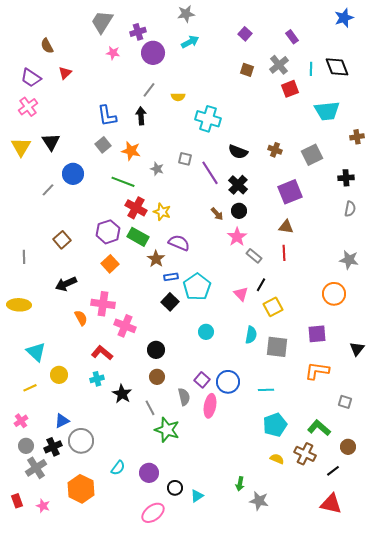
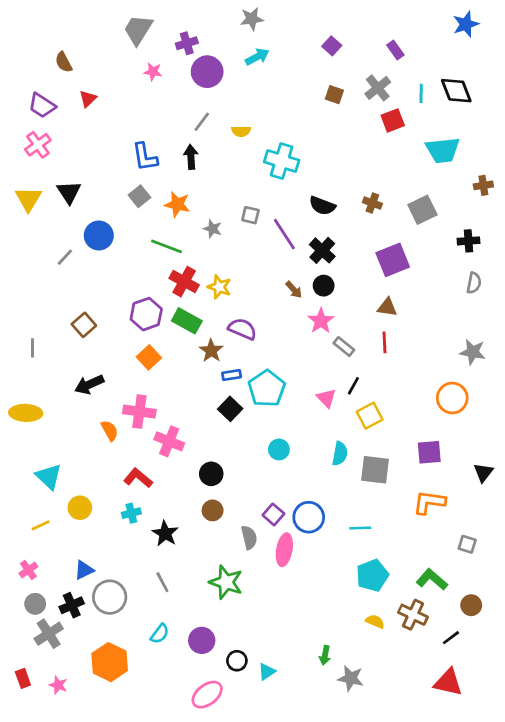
gray line: (150, 408) -> (162, 582), moved

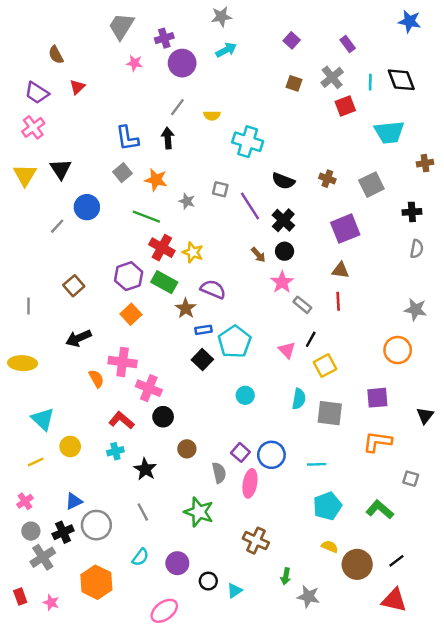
blue star: (466, 24) -> (410, 21), turned 30
black circle: (211, 474) -> (163, 417), moved
brown circle: (471, 605) -> (357, 564), moved, size x1.6
brown cross: (413, 615) -> (256, 541), moved
pink ellipse: (207, 695) -> (164, 611), moved

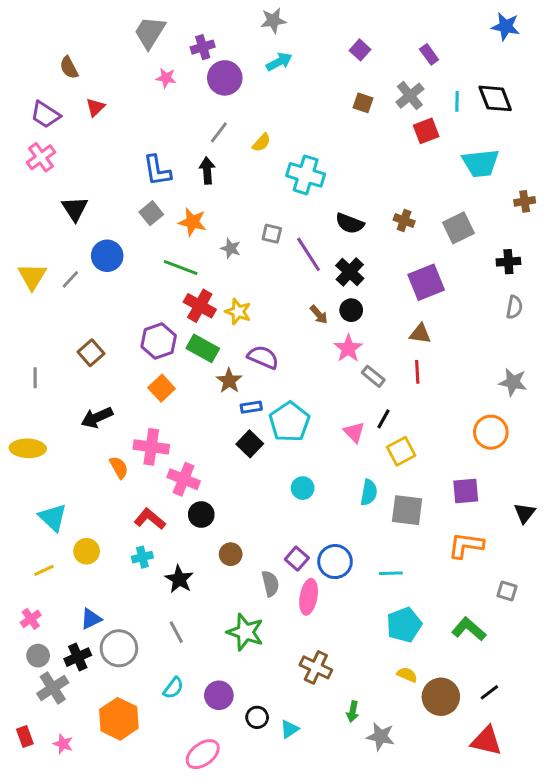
yellow semicircle: (212, 115) -> (262, 143), turned -49
yellow triangle: (25, 175) -> (32, 276), moved

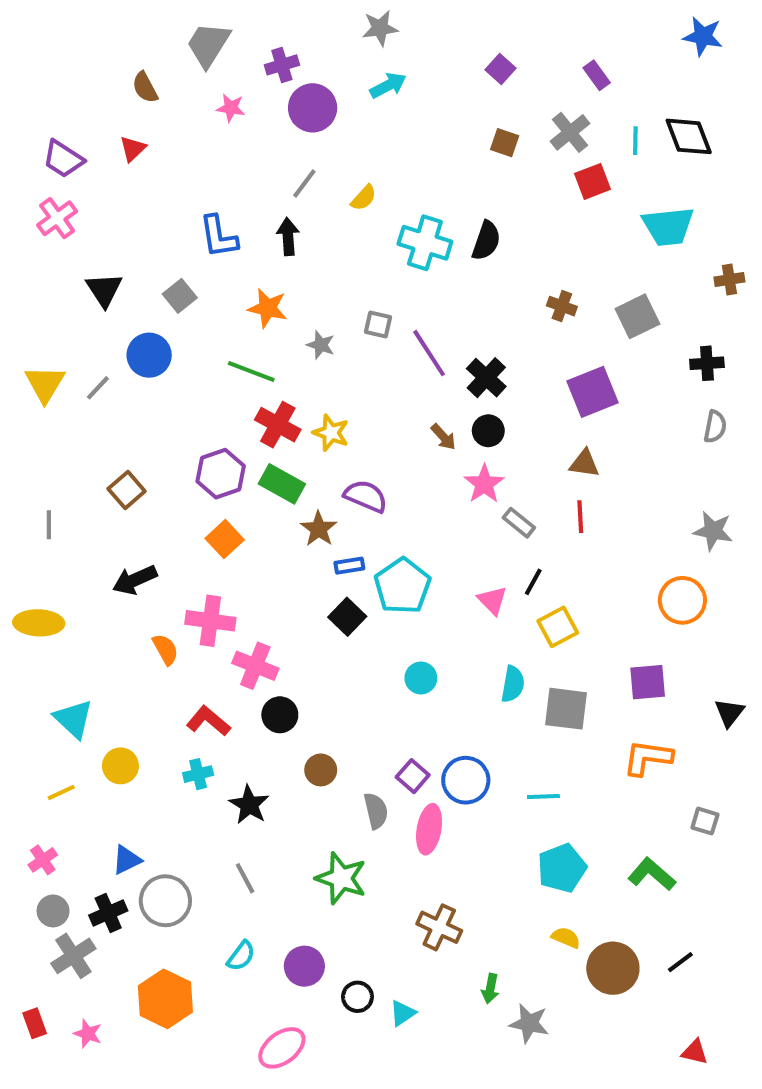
brown semicircle: (69, 68) -> (145, 87), moved
gray square: (151, 213) -> (180, 296), moved
black semicircle: (350, 223) -> (486, 241), moved, turned -92
red triangle: (486, 741) -> (695, 1052), moved, size x0.6

